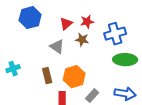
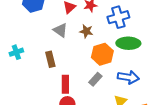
brown star: (82, 40) -> (86, 31), moved
orange hexagon: (74, 77) -> (102, 54), moved

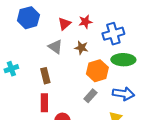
red rectangle: (65, 84) -> (44, 103), moved

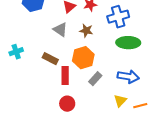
orange hexagon: (97, 71) -> (83, 58), moved
brown rectangle: (45, 76) -> (50, 59), turned -49
red rectangle: (44, 103) -> (65, 76), moved

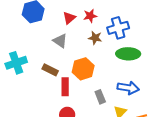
brown star: (86, 31) -> (95, 38), moved
cyan cross: (16, 52) -> (16, 63), size x1.5
gray rectangle: (95, 79) -> (100, 97), moved, turned -64

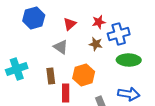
red star: (90, 16) -> (99, 22), moved
brown rectangle: (50, 70) -> (51, 76), turned 56

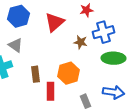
red star: (99, 22) -> (86, 10), moved
red triangle: (70, 24) -> (54, 22), size x1.5
gray triangle: (61, 47) -> (16, 45), moved

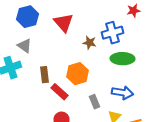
red star: (86, 10) -> (134, 11), moved
red triangle: (54, 22) -> (64, 23), turned -30
red rectangle: (50, 91) -> (60, 92), turned -48

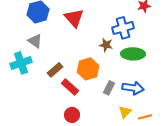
brown star: (90, 43) -> (106, 45), moved
brown rectangle: (44, 75) -> (55, 70), turned 56
gray rectangle: (94, 102) -> (109, 88), moved, turned 48

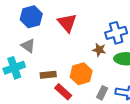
brown rectangle: (55, 70) -> (48, 75), turned 35

